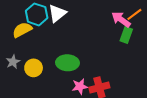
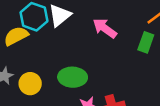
pink arrow: (121, 20) -> (105, 28), moved

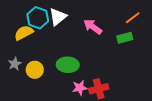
green rectangle: (146, 42) -> (125, 38), turned 56

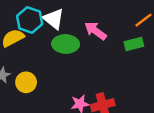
white triangle: (58, 17) -> (54, 19), turned -42
green ellipse: (68, 65) -> (66, 44), moved

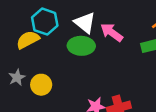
white triangle: (54, 19) -> (85, 23), moved

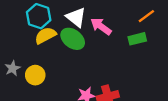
yellow semicircle: (28, 40) -> (45, 35), moved
green ellipse: (81, 46) -> (73, 39), turned 35

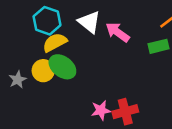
green ellipse: (73, 39) -> (62, 67), moved
yellow circle: (35, 75) -> (43, 71), moved

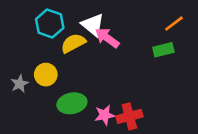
pink arrow: (118, 32) -> (107, 38), moved
yellow semicircle: (55, 42) -> (73, 43), moved
green ellipse: (62, 67) -> (72, 103), moved, turned -48

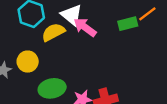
green rectangle: (163, 50) -> (128, 24), moved

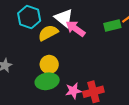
yellow circle: (28, 62) -> (49, 64), moved

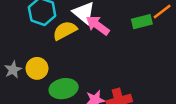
yellow circle: (49, 64) -> (37, 68), moved

